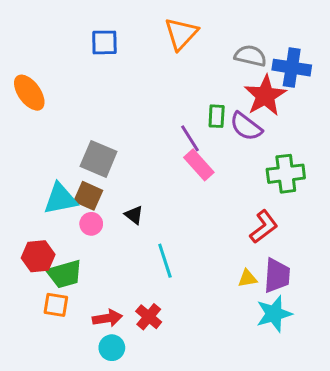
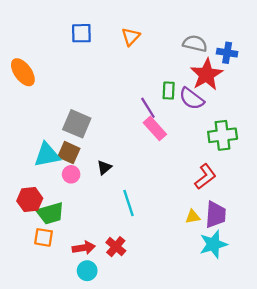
orange triangle: (181, 34) -> (131, 37), moved, size x0.7
blue cross: (292, 68) -> (227, 53), size x0.7
black triangle: (134, 215) -> (104, 167), turned 42

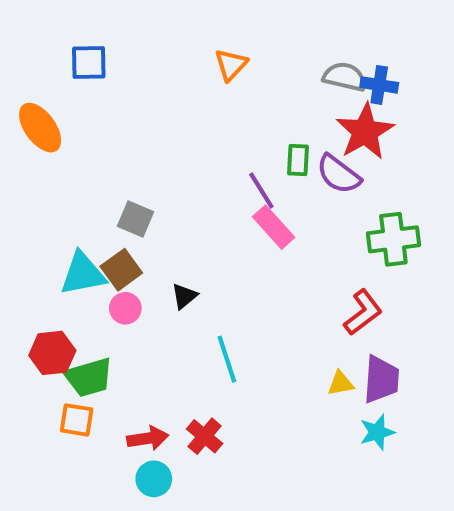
blue square: (81, 33) -> (89, 63), moved
blue cross: (227, 53) -> (379, 85), moved
gray square: (77, 124) -> (136, 219), size x0.7
brown square: (69, 153) -> (121, 270), turned 30
cyan star: (213, 244) -> (377, 432), size x0.7

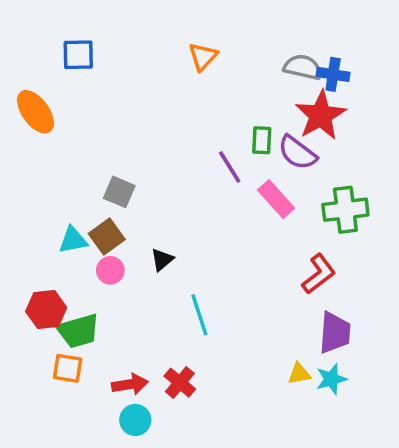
pink rectangle: (274, 227) -> (276, 199), moved
cyan triangle: (83, 274) -> (73, 240), size x0.7
yellow triangle: (341, 383) -> (299, 374), moved

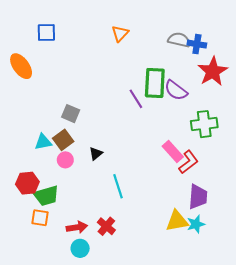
red star: (321, 115) -> (213, 71), moved
green rectangle: (262, 140) -> (155, 83), size x1.8
pink rectangle: (276, 199) -> (173, 151), moved
yellow triangle: (299, 374) -> (177, 221), size x1.6

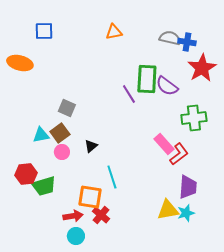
orange triangle: (120, 34) -> (114, 32), turned 36
orange ellipse: (21, 66) -> (20, 63), turned -40
orange square: (40, 218) -> (90, 197), moved, size x1.4

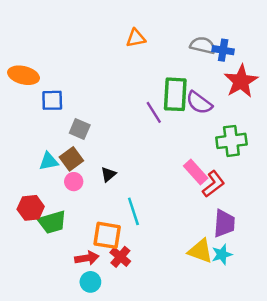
blue square: (44, 31) -> (52, 100), moved
yellow triangle: (168, 210) -> (200, 251), turned 30

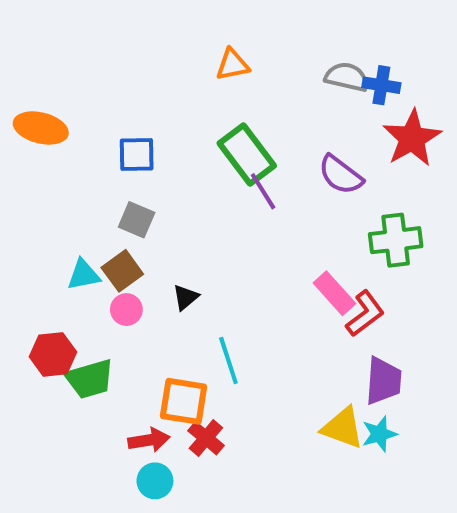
green rectangle: (175, 94) -> (247, 155), moved, turned -40
blue square: (52, 100) -> (137, 155), moved

